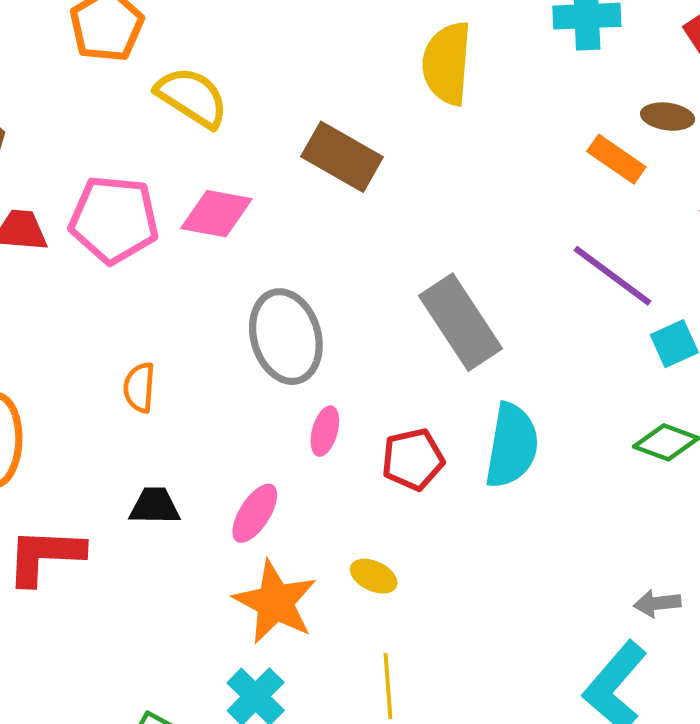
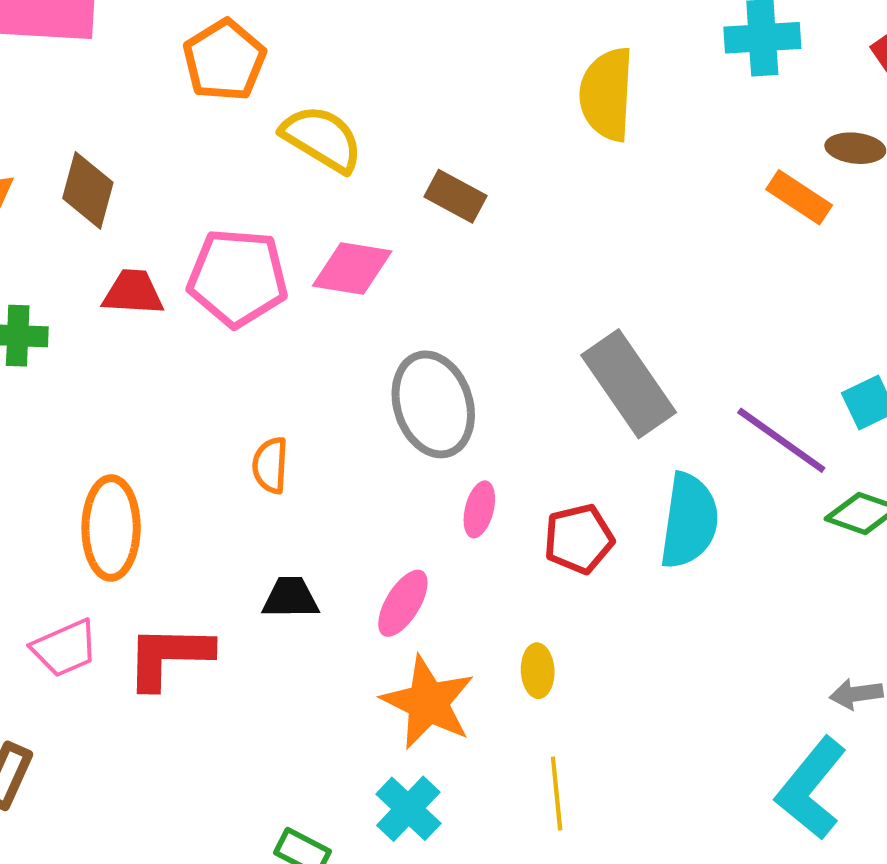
brown rectangle: (342, 157) -> (455, 196), moved, size x0.7
purple line: (612, 276) -> (781, 440), moved
yellow ellipse: (374, 576) -> (538, 671), turned 63

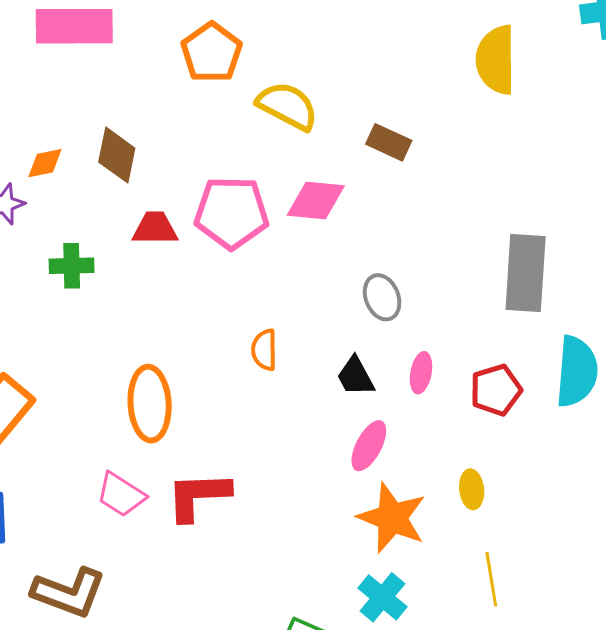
gray rectangle: (629, 384) -> (526, 273), turned 42
gray ellipse: (433, 404) -> (382, 297), size x0.6
black trapezoid: (290, 598) -> (355, 376), moved, turned -114
pink trapezoid: (65, 648) -> (121, 495), turned 60

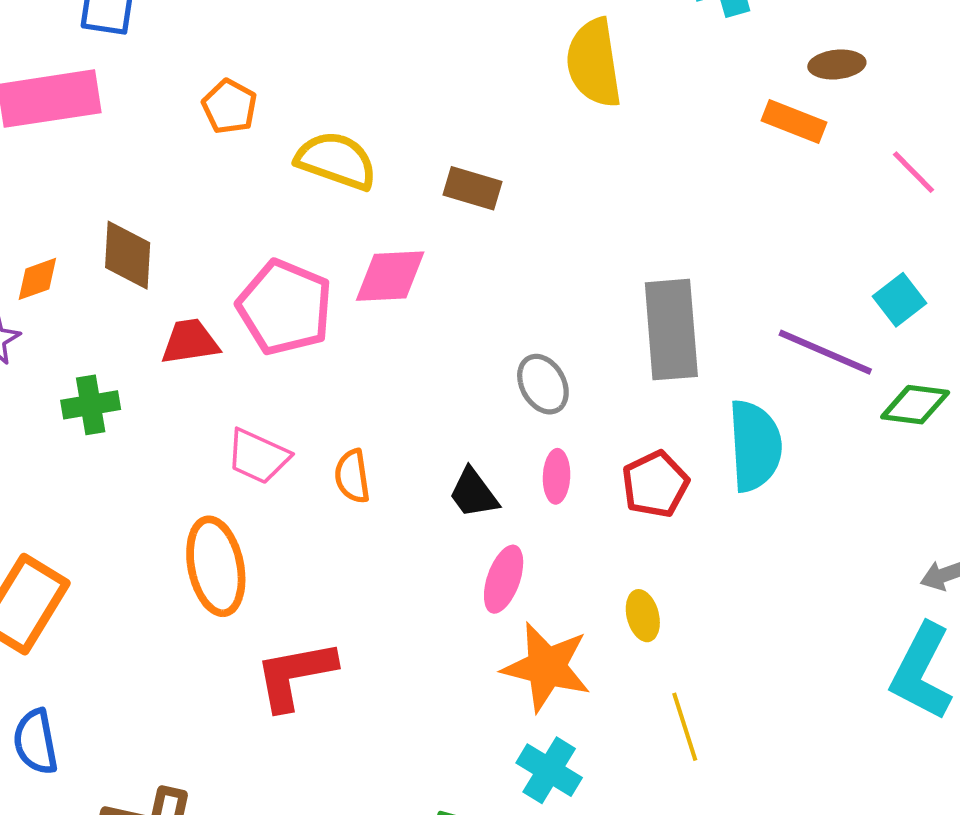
orange pentagon: (212, 53) -> (230, 107), size x0.7
pink pentagon: (231, 213) -> (285, 307), turned 30
gray ellipse: (382, 297) -> (543, 384), moved
pink trapezoid: (121, 495) -> (258, 456), moved

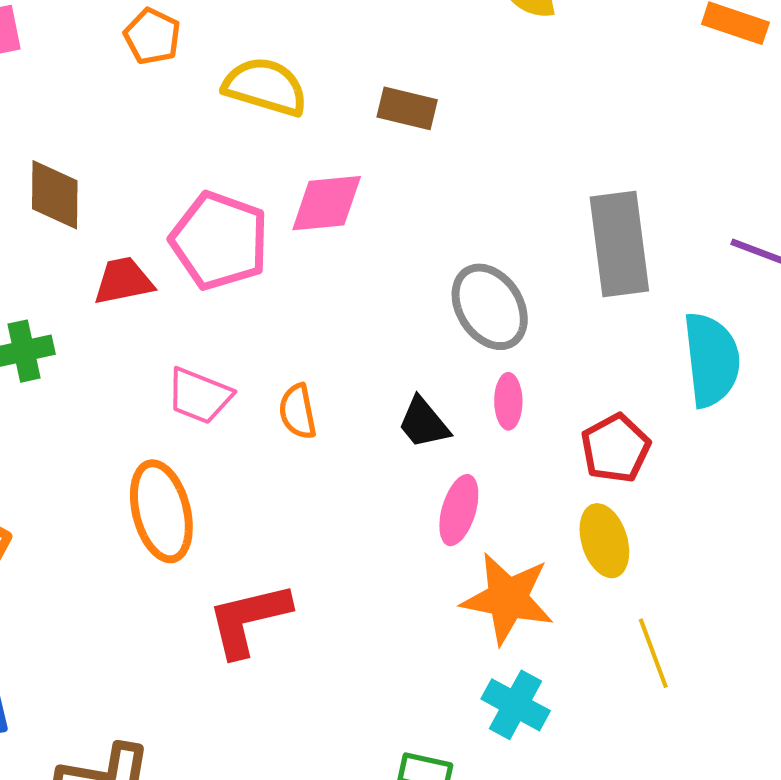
gray ellipse: (543, 384) -> (490, 307), size x1.4
red pentagon: (655, 484) -> (615, 448), moved
yellow ellipse: (643, 616) -> (604, 541), size x1.4

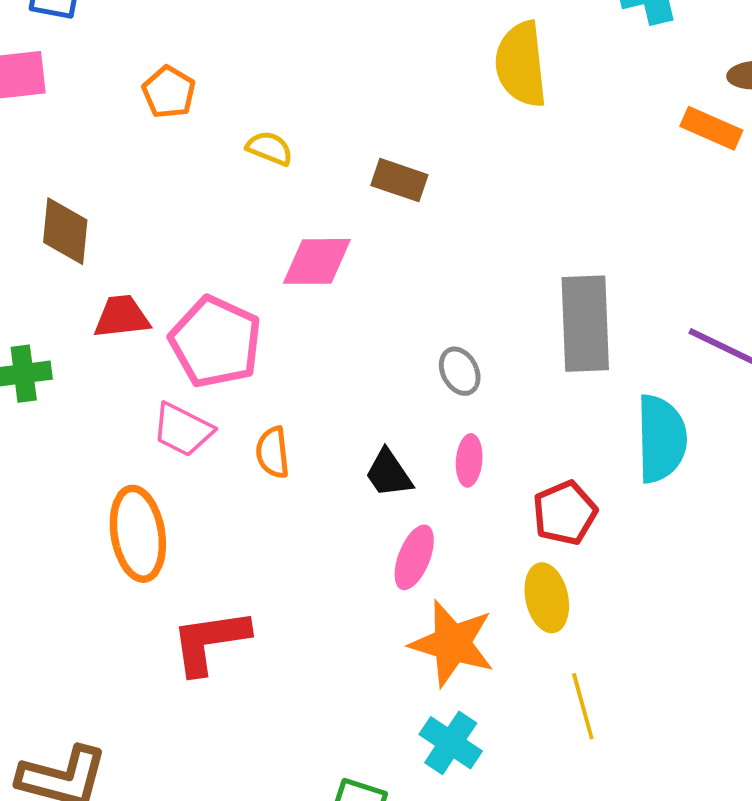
yellow semicircle: (265, 87) -> (270, 148), size x0.6
pink pentagon: (219, 241) -> (216, 342), moved
gray ellipse: (490, 307) -> (460, 371), size x0.6

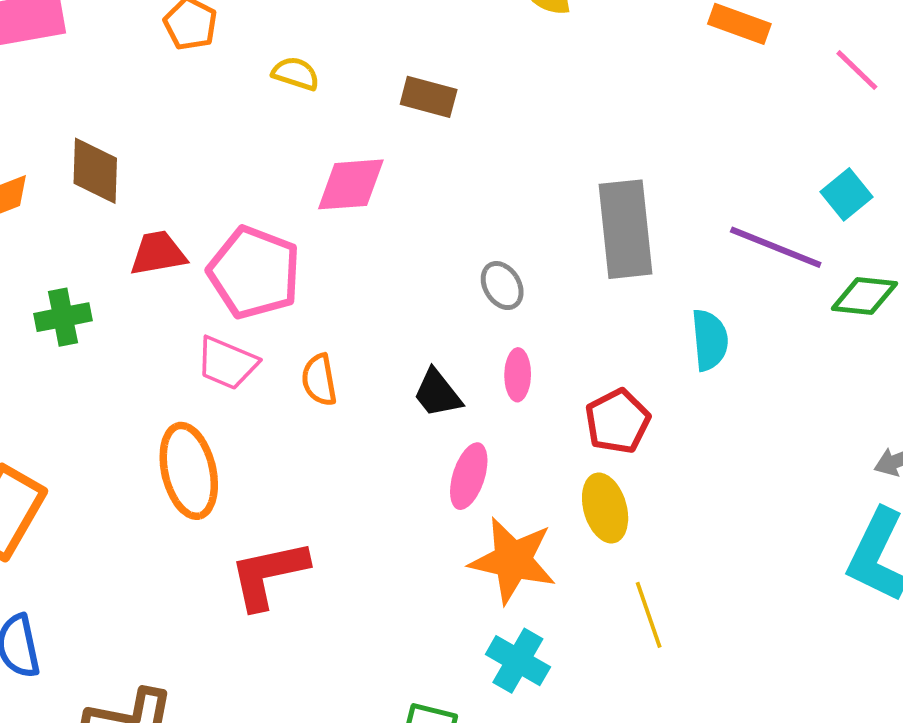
cyan semicircle: (661, 439) -> (710, 340), size x0.7

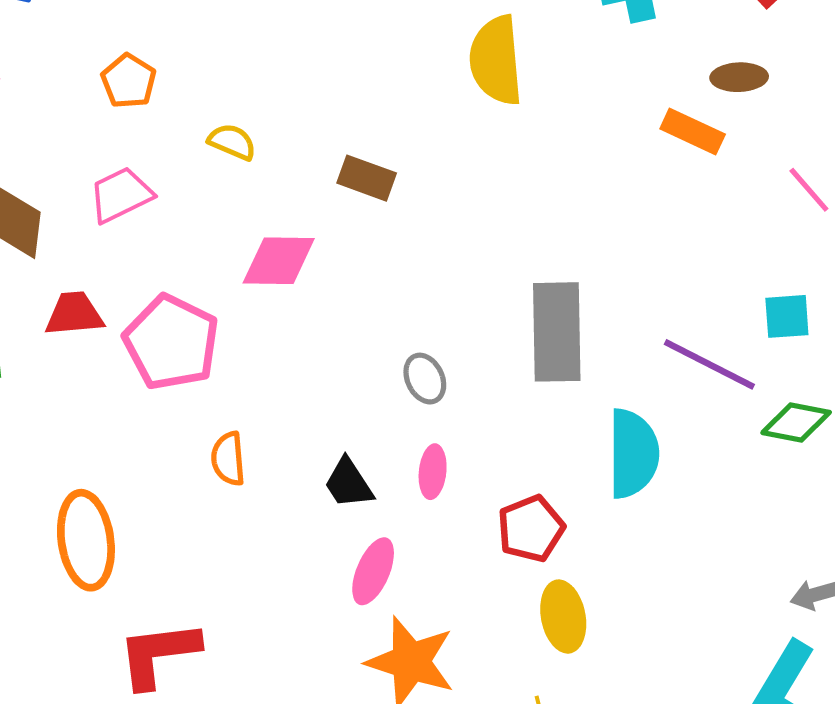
cyan square: (847, 194) -> (787, 316), turned 30
cyan semicircle: (710, 340) -> (633, 454), size x1.4
pink trapezoid: (227, 363) -> (121, 195), moved, turned 126
yellow ellipse: (605, 508) -> (563, 617), moved

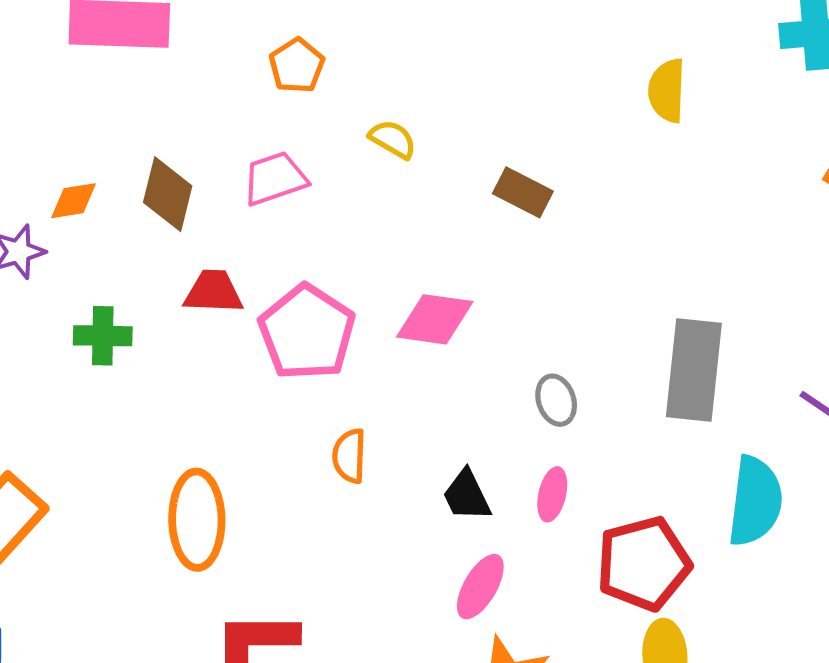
yellow semicircle: (496, 60) -> (667, 91), size x0.7
pink diamond: (279, 261) -> (435, 319), moved
red pentagon: (531, 529) -> (644, 564), size x1.4

